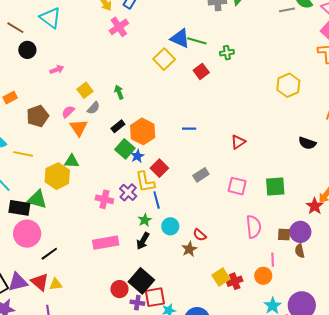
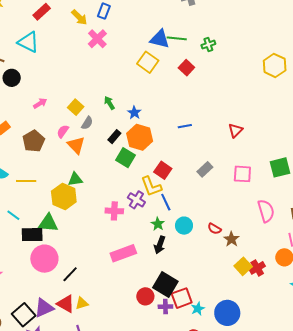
pink arrow: (57, 70) -> (40, 103), moved
blue star: (137, 156) -> (134, 113), moved
brown star: (189, 249) -> (231, 239), moved

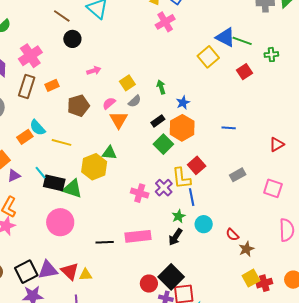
black rectangle: (32, 235) -> (54, 183), moved
black line: (70, 274) -> (105, 242), moved, turned 30

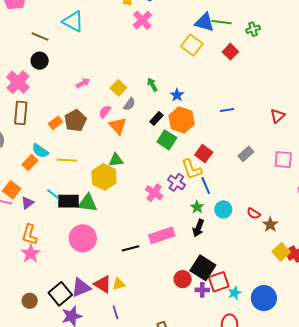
black circle: (72, 39) -> (40, 61), moved
orange rectangle: (52, 85) -> (55, 123), moved
pink cross: (140, 193) -> (154, 193), turned 30

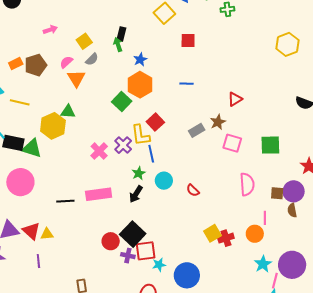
red square: (230, 52) -> (188, 41), moved, turned 35
black rectangle: (156, 118) -> (121, 34), moved, turned -40
brown star: (270, 225) -> (218, 122), moved

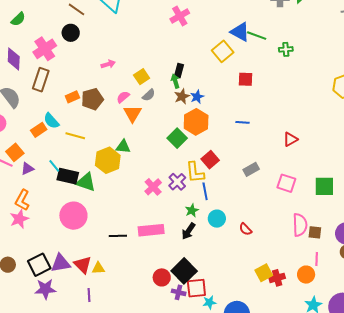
brown star: (218, 122) -> (182, 96), moved
brown square: (277, 193) -> (315, 232), moved

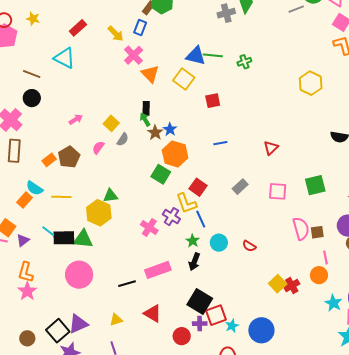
orange triangle: (133, 114) -> (150, 74), moved
red triangle: (83, 265) -> (153, 314), moved
red circle: (162, 277) -> (182, 336), moved

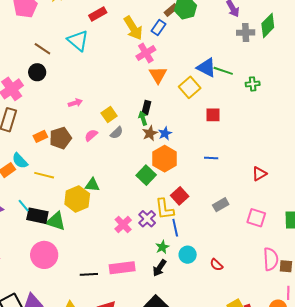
yellow arrow: (116, 34) -> (133, 28), size x1.4

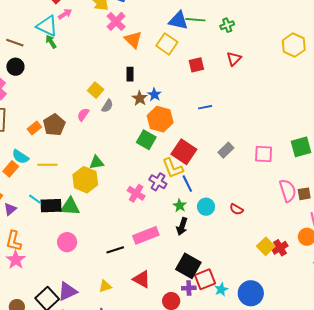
pink arrow: (75, 103) -> (65, 14), moved
green arrow: (143, 118) -> (51, 42), moved
red triangle: (259, 174) -> (234, 59), moved
red square: (180, 196) -> (184, 152), size x1.4
pink circle: (44, 255) -> (67, 242), size x0.7

